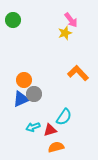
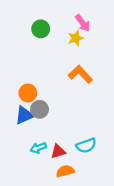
green circle: (13, 20) -> (41, 29), moved
orange L-shape: (78, 73) -> (80, 74), moved
cyan semicircle: (64, 117) -> (86, 145), moved, turned 36

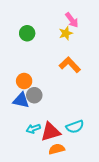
green circle: (41, 29) -> (27, 33), moved
blue triangle: (24, 115) -> (21, 100), turned 36
red triangle: (58, 151) -> (51, 132), size x1.5

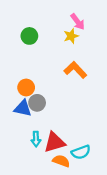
cyan semicircle: (75, 127) -> (81, 152), moved
cyan arrow: (33, 129) -> (36, 139), turned -72
orange semicircle: (57, 149) -> (61, 161), turned 35

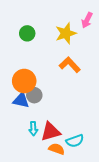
pink arrow: (78, 22) -> (87, 20), moved, turned 63
yellow star: (71, 36) -> (66, 33), size x1.5
orange circle: (26, 88) -> (24, 81), size x1.5

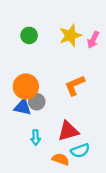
pink arrow: (87, 20) -> (93, 40), moved
orange L-shape: (70, 65) -> (75, 85), moved, turned -70
red triangle: (51, 132) -> (68, 131), moved

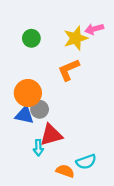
pink arrow: (93, 40) -> (94, 29), moved, turned 49
orange L-shape: (75, 85) -> (69, 70), moved
red triangle: (68, 131) -> (51, 135), moved

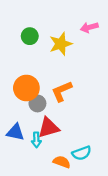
yellow star: (76, 38) -> (61, 44), moved
orange L-shape: (69, 70) -> (62, 91), moved
blue triangle: (24, 115) -> (15, 132), moved

